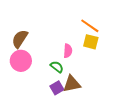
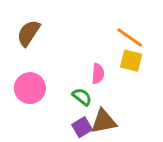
brown semicircle: (20, 39) -> (28, 33), moved

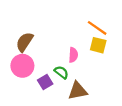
brown semicircle: (28, 33) -> (25, 42), moved
purple square: (82, 127) -> (45, 82), moved

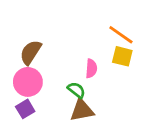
purple square: (45, 82) -> (25, 109), moved
brown triangle: (78, 91) -> (82, 110), moved

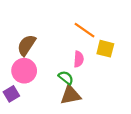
orange line: (121, 35) -> (84, 30), moved
purple square: (25, 109) -> (11, 94), moved

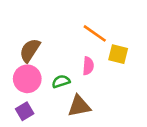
green semicircle: (66, 78) -> (61, 81), moved, turned -56
purple square: (11, 94) -> (25, 111), moved

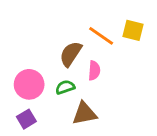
brown semicircle: (30, 50) -> (71, 54), moved
yellow square: (118, 54) -> (133, 30), moved

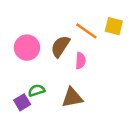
pink circle: (29, 84) -> (27, 48), moved
green semicircle: (65, 87) -> (36, 90), moved

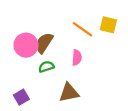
brown semicircle: (60, 46) -> (44, 43), moved
green semicircle: (36, 90) -> (46, 67), moved

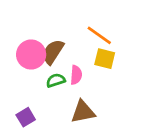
yellow square: (108, 25) -> (105, 59), moved
pink semicircle: (77, 58) -> (76, 75), moved

